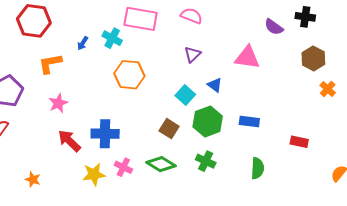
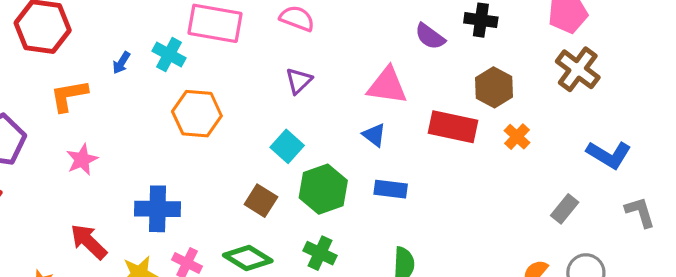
blue triangle: (215, 85) -> (374, 135), moved
red arrow: (69, 141) -> (89, 242), moved
red rectangle: (299, 142) -> (453, 127), moved, size x1.6

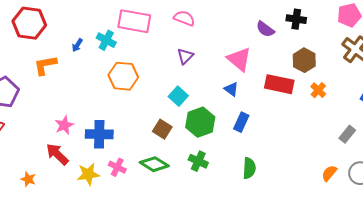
pink triangle: (387, 86) -> (239, 59), turned 32
pink star: (82, 160) -> (64, 125), moved
blue rectangle: (391, 189) -> (241, 122), turned -72

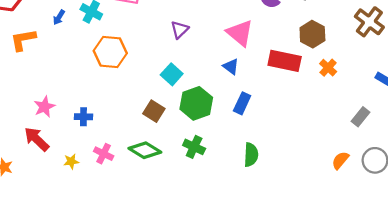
blue cross: (99, 134) -> (83, 117), size x0.6
yellow star: (88, 174) -> (71, 161), size x0.6

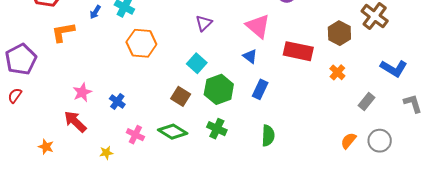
brown hexagon: (312, 34) -> (339, 33), moved
orange cross: (328, 68) -> (337, 72), moved
blue cross: (83, 117) -> (117, 101), turned 35
yellow star: (71, 161) -> (106, 153), moved

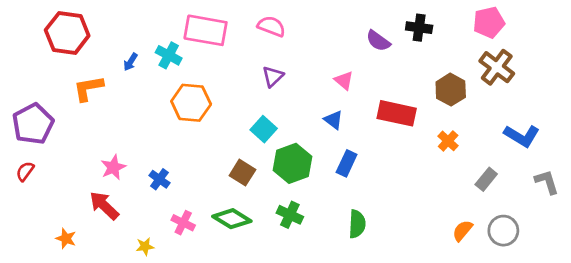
pink triangle: (258, 26) -> (344, 80), size x0.6

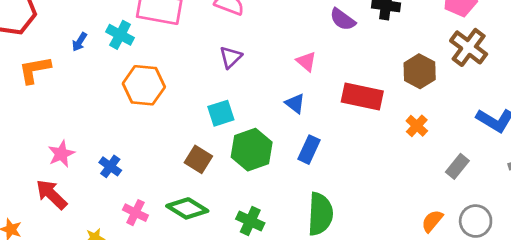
cyan square: (264, 129) -> (221, 113), turned 30
green cross: (290, 215) -> (250, 221), moved
green semicircle: (357, 224) -> (320, 214), size x1.4

